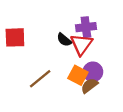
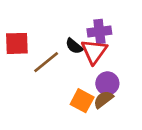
orange square: (78, 75) -> (82, 101), moved
brown line: (40, 79) -> (46, 62), moved

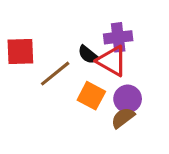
red triangle: (94, 51) -> (112, 61), turned -36
orange square: (82, 101) -> (91, 96), moved

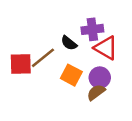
red square: (20, 52) -> (21, 64), moved
red triangle: (112, 61) -> (106, 48), moved

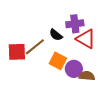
purple circle: (100, 78) -> (74, 69), moved
brown semicircle: (96, 92) -> (87, 76), moved, turned 42

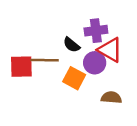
brown line: (35, 47) -> (45, 60), turned 40
purple circle: (74, 69) -> (95, 63), moved

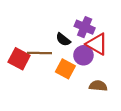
purple cross: (96, 31) -> (85, 27), turned 30
red square: (21, 67) -> (19, 59), turned 30

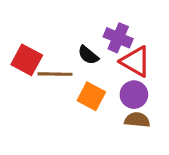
purple circle: (83, 55) -> (134, 95), moved
red square: (19, 59) -> (27, 60), moved

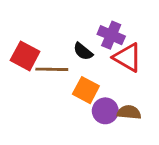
purple circle: (134, 95) -> (105, 111), moved

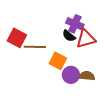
black semicircle: (83, 51) -> (69, 36), moved
red triangle: (127, 57) -> (86, 39), turned -45

